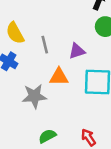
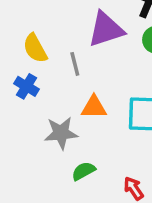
purple triangle: (77, 51) -> (106, 29), moved, size x1.6
green semicircle: (47, 136) -> (83, 171), moved

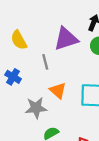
yellow semicircle: (35, 48) -> (19, 40), moved
orange triangle: (94, 107) -> (58, 91), turned 42

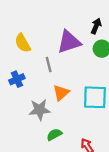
blue cross: (13, 77) -> (17, 79), turned 35
orange triangle: (58, 91) -> (61, 93), turned 36

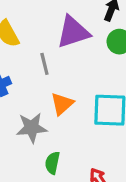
green semicircle: (54, 135) -> (52, 163), turned -49

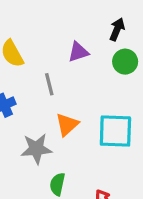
purple triangle: (73, 32) -> (78, 52), size x0.6

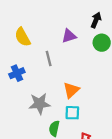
orange triangle: (67, 125) -> (71, 90), moved
cyan square: (115, 131) -> (72, 113), moved, size x0.6

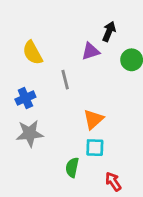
black arrow: (96, 20) -> (109, 31), moved
gray star: (40, 104) -> (30, 133), moved

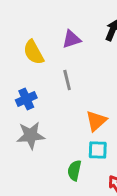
purple triangle: (91, 51) -> (71, 39), moved

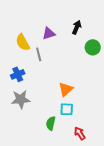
gray line: (67, 80) -> (39, 54), moved

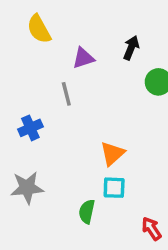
yellow semicircle: (23, 42) -> (39, 29), moved
gray star: (21, 99) -> (27, 188), moved
red arrow: (80, 133) -> (152, 229), moved

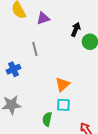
black arrow: (131, 48) -> (76, 29), moved
purple triangle: (83, 58) -> (43, 18), moved

